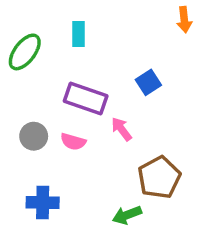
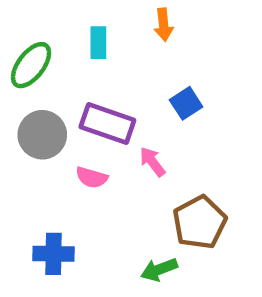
orange arrow: (184, 20) -> (164, 25), moved
gray circle: (34, 136) -> (42, 135), moved, size x1.4

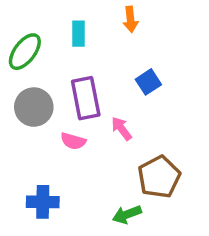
purple rectangle: (107, 124) -> (86, 98), turned 60

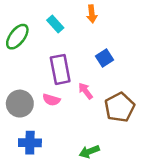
cyan rectangle: (79, 34) -> (55, 24), turned -42
gray circle: (34, 107) -> (20, 104), moved
brown pentagon: (159, 177) -> (120, 107), moved

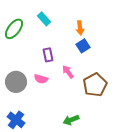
orange arrow: (92, 14) -> (80, 28), moved
purple rectangle: (60, 69) -> (48, 55), size x0.6
blue cross: (30, 143) -> (16, 120), moved, turned 36

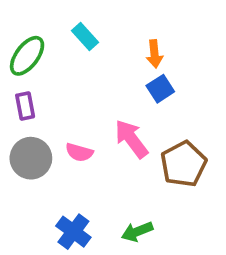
purple rectangle: (48, 55) -> (25, 106), moved
pink arrow: (68, 72) -> (131, 139), size x1.5
blue cross: (16, 120) -> (73, 232), moved

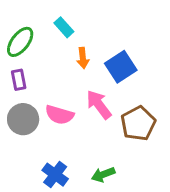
orange arrow: (155, 54) -> (83, 58), moved
blue square: (160, 89) -> (121, 67), size x1.5
pink semicircle: (79, 152) -> (59, 115), size x1.4

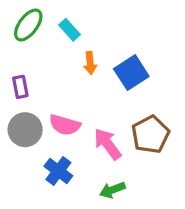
green ellipse: (20, 42) -> (28, 25), moved
pink arrow: (99, 105) -> (108, 144), moved
blue cross: (55, 175) -> (58, 171), moved

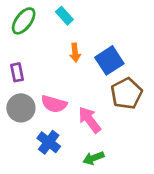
cyan rectangle: (69, 30) -> (64, 16), moved
brown pentagon: (150, 134) -> (126, 93), moved

